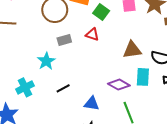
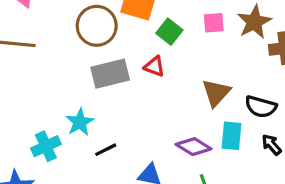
gray rectangle: (64, 40) -> (110, 74), size x1.6
brown triangle: (132, 50) -> (216, 93), turned -42
cyan star: (46, 61) -> (80, 122), moved

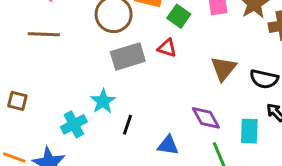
cyan rectangle: (231, 136) -> (249, 131), moved
purple diamond: (194, 147) -> (206, 118), turned 32
black line: (106, 150) -> (128, 125), turned -42

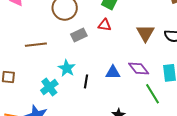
brown line: (44, 34) -> (36, 45), moved
gray rectangle: (128, 56) -> (79, 35), size x0.7
blue triangle: (168, 145) -> (113, 72), moved

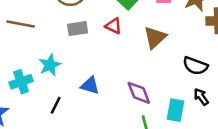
brown triangle: (145, 33) -> (155, 37), moved
blue triangle: (113, 72) -> (90, 85), moved
black line: (86, 81) -> (56, 105), moved

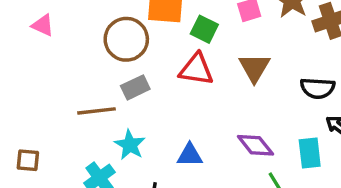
brown line: (21, 24) -> (96, 111), moved
red triangle: (113, 26) -> (196, 69), size x1.5
gray rectangle: (78, 29) -> (135, 87), moved

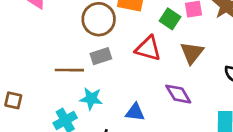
green square: (204, 29) -> (170, 19), moved
cyan star: (130, 145) -> (91, 99), turned -30
purple diamond: (255, 145) -> (178, 94), moved

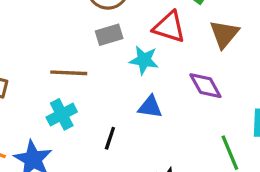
brown line: (69, 70) -> (69, 73), moved
cyan star: (91, 99) -> (144, 60), moved

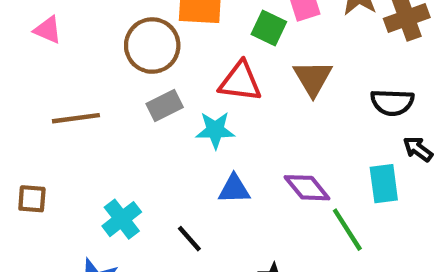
brown line: (69, 73) -> (76, 118), moved
purple diamond: (205, 86) -> (307, 188), moved
black line: (110, 138) -> (189, 239), turned -50

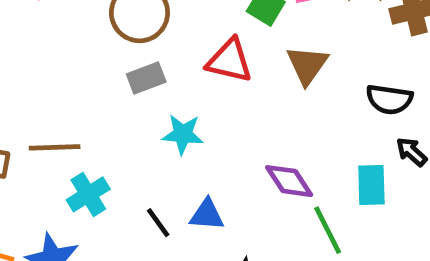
brown line: (76, 118) -> (55, 147), moved
cyan star: (215, 130) -> (183, 134), moved
blue triangle: (234, 189) -> (207, 215), moved

